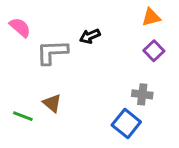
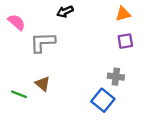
black arrow: (90, 36) -> (65, 12), moved
purple square: (154, 51) -> (125, 41), turned 35

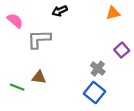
purple square: (125, 41) -> (122, 50), moved, turned -32
gray cross: (116, 77) -> (98, 69), moved, turned 32
brown triangle: (43, 84) -> (39, 77), turned -32

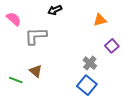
orange triangle: (113, 13) -> (100, 20), moved
brown triangle: (39, 77) -> (36, 71), turned 32

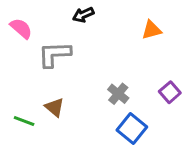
purple square: (112, 46) -> (170, 92), moved
gray cross: (90, 63) -> (118, 94), moved

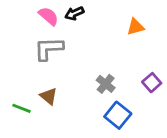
pink semicircle: (21, 28) -> (49, 16), moved

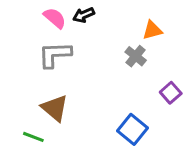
gray cross: (106, 84) -> (136, 56), moved
brown triangle: (49, 96) -> (55, 108), size x1.4
green line: (21, 108) -> (33, 137), moved

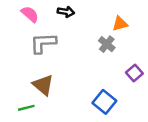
black arrow: (84, 15) -> (66, 12), turned -147
pink semicircle: (55, 18) -> (30, 14), moved
green line: (33, 137) -> (26, 108), turned -35

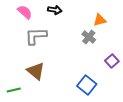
green line: (26, 108) -> (14, 90), moved

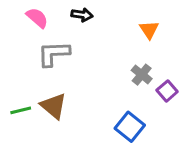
orange triangle: (100, 20) -> (149, 30), turned -48
gray cross: (89, 37) -> (142, 75), moved
green line: (14, 90) -> (21, 110), moved

